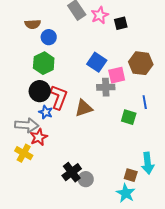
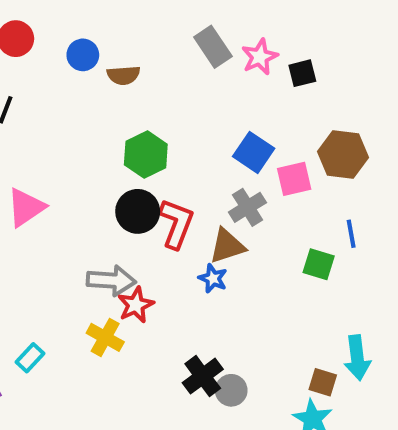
blue circle: (49, 37) -> (83, 55), moved
gray cross: (106, 87) -> (247, 207), moved, turned -30
blue star: (46, 112) -> (213, 278), moved

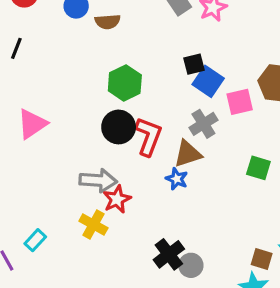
black square: (302, 73) -> (194, 64), moved

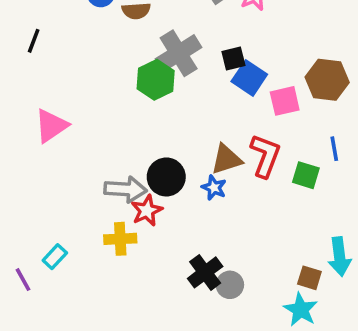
gray cross: (203, 124) -> (179, 53), moved, size x1.4
black circle: (119, 127) -> (166, 177), moved
red L-shape: (148, 136) -> (265, 156), moved
yellow cross: (93, 224) -> (120, 239), turned -32

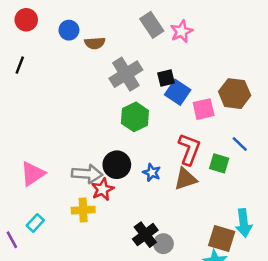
green hexagon: (156, 80) -> (135, 117), moved
pink triangle: (51, 126) -> (33, 174), moved
blue line: (334, 149) -> (240, 144), turned -36
brown triangle: (226, 159) -> (185, 179), moved
brown square: (309, 278) -> (222, 238), size x1.5

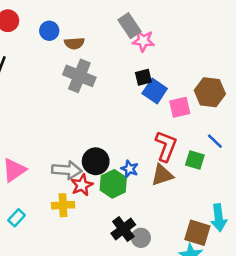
pink star: (182, 31) -> (143, 41), moved, turned 30
gray cross: (126, 74) -> (79, 76), moved, turned -36
green hexagon: (135, 117) -> (113, 184), moved

